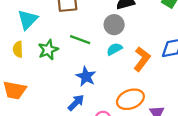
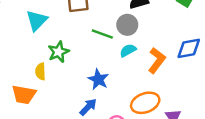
green line: (80, 40) -> (102, 34), moved
yellow semicircle: (18, 49) -> (40, 71), moved

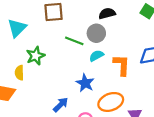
orange L-shape: (157, 60) -> (122, 65), turned -35
blue star: (98, 79) -> (85, 83), moved

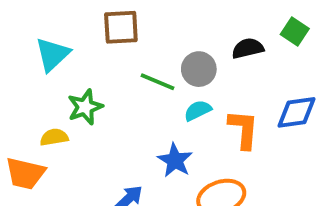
black semicircle: (107, 13) -> (248, 48), moved
yellow semicircle: (19, 73) -> (54, 137), turned 80

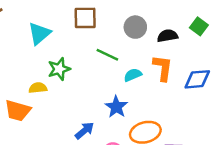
gray circle: (199, 69) -> (135, 27), moved
orange L-shape: (243, 129) -> (163, 68), moved

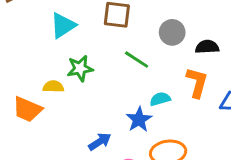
cyan semicircle: (133, 75) -> (160, 99), moved

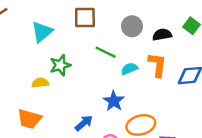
cyan semicircle: (160, 99) -> (129, 69), moved
orange trapezoid: (27, 109) -> (29, 119), moved

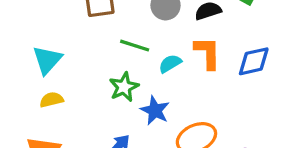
cyan triangle: (42, 32) -> (47, 60), moved
green star: (60, 65) -> (124, 87), moved

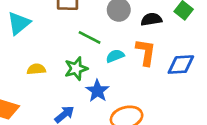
cyan triangle: (47, 60) -> (19, 23), moved
yellow semicircle: (51, 100) -> (36, 69), moved

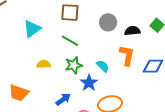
green line: (90, 37) -> (70, 41), moved
cyan semicircle: (115, 56) -> (103, 66), moved, turned 64

